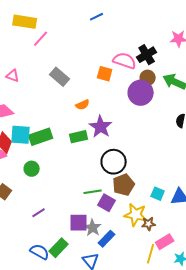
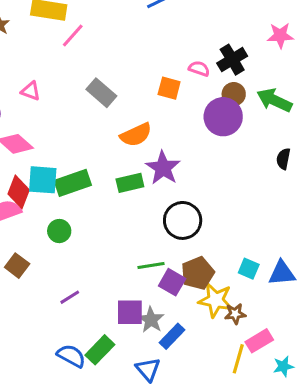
pink semicircle: (125, 61) -> (199, 69), size x0.6
orange semicircle: (83, 105) -> (136, 135), size x1.5
brown pentagon: (124, 185) -> (198, 273), moved

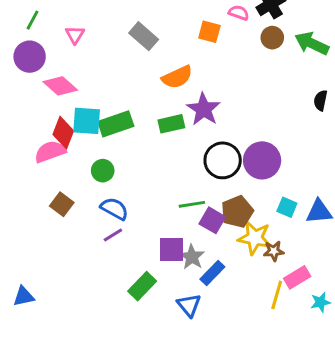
pink triangle: (31, 91) -> (75, 35), turned 42
purple circle: (223, 117) -> (262, 160), moved
blue semicircle: (71, 356) -> (114, 209), moved

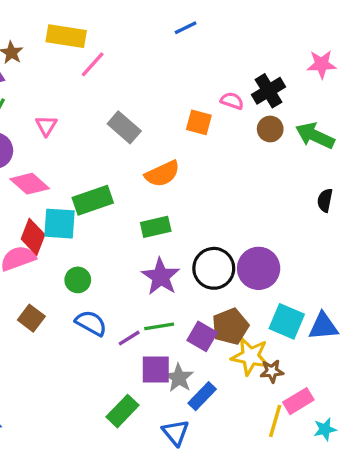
purple star: (204, 109) -> (161, 277), moved
green rectangle: (116, 124) -> (93, 200), moved
green line: (192, 204) -> (159, 326), moved
cyan square: (287, 207) -> (287, 321), size x1.5
purple line: (113, 235) -> (129, 338), moved

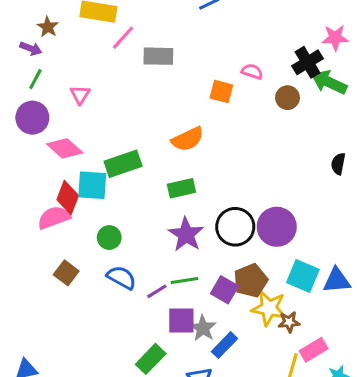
black cross: (269, 91) -> (307, 62), moved
gray rectangle: (124, 127) -> (158, 56), moved, turned -40
green arrow: (315, 136) -> (329, 82), moved

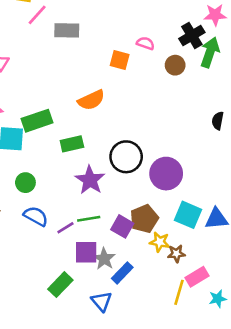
green arrow: (329, 82) -> (210, 52), turned 84
green rectangle: (181, 188) -> (72, 144), moved
black circle: (235, 227) -> (126, 157), moved
yellow star: (269, 308) -> (160, 242), size x0.7

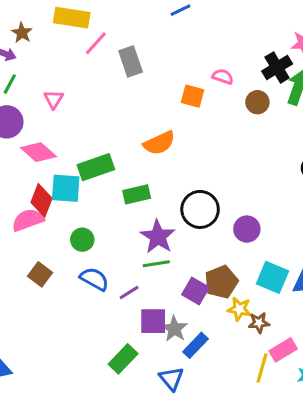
gray rectangle: (67, 30) -> (131, 61), turned 70
purple circle: (166, 174) -> (247, 229), size x0.7
green line: (89, 219) -> (156, 264), moved

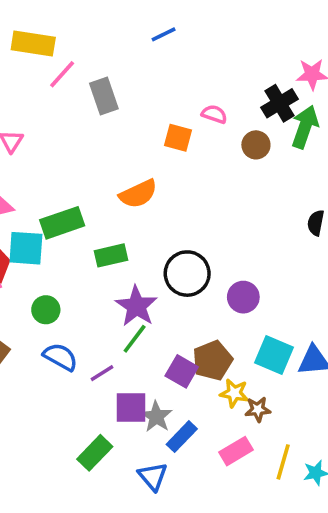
green line: (156, 264) -> (135, 339), turned -44
pink rectangle: (283, 350) -> (236, 451), moved
yellow line: (262, 368) -> (283, 462), moved

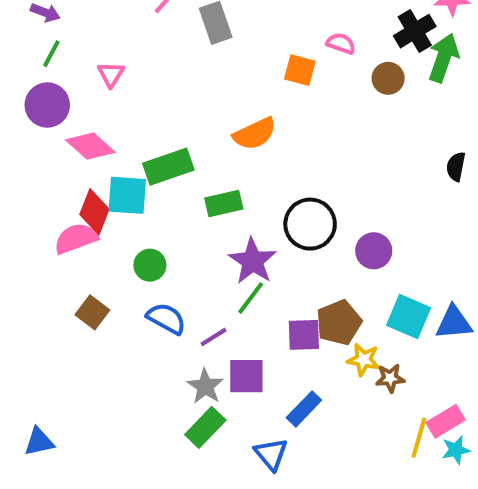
purple square: (182, 371) -> (304, 335), turned -32
gray star: (156, 417) -> (205, 386), moved
pink rectangle: (236, 451) -> (446, 421), moved

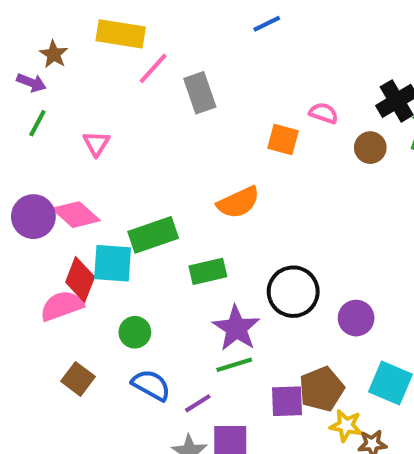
purple circle: (47, 105) -> (33, 217), moved
green line: (251, 298) -> (234, 365), turned 36

